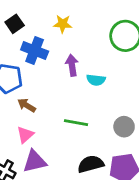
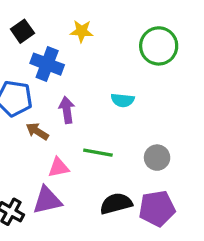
purple arrow: (72, 65) -> (67, 110), moved
pink triangle: (25, 135) -> (59, 167), moved, turned 30

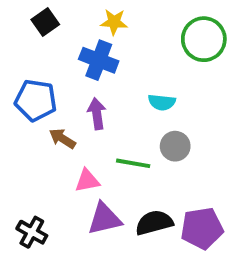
blue cross: (47, 64) -> (99, 60), moved
gray circle: (157, 158) -> (175, 146), moved
purple triangle: (47, 200) -> (104, 219), moved

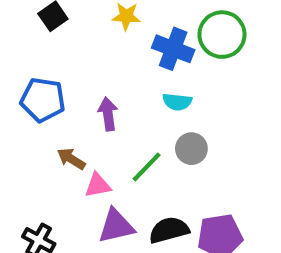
blue cross: (99, 60) -> (173, 49), moved
brown arrow: (62, 139) -> (71, 159), moved
green line: (133, 163) -> (147, 167), turned -56

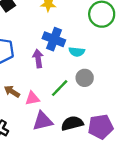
blue cross: (173, 49) -> (54, 39), moved
brown arrow: (71, 159) -> (12, 91), moved

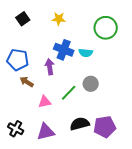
cyan semicircle: (77, 52) -> (86, 53), moved
brown arrow: (12, 91) -> (27, 82), moved
purple triangle: (43, 121) -> (46, 132), moved

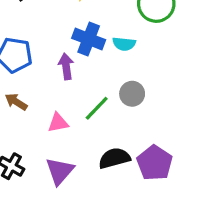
brown arrow: (27, 82) -> (16, 102), moved
purple pentagon: (105, 127) -> (155, 163), turned -30
purple triangle: (46, 132) -> (60, 171), turned -36

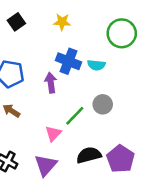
pink triangle: (58, 123) -> (53, 134), moved, turned -36

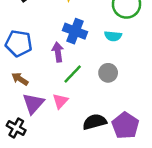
cyan semicircle: (96, 65) -> (113, 36), moved
green line: (75, 116) -> (73, 74), moved
purple triangle: (46, 165) -> (33, 103), moved

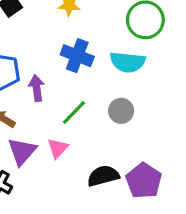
cyan semicircle: (113, 36) -> (128, 62), size x1.5
purple arrow: (58, 52) -> (37, 88), moved

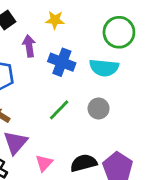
purple arrow: (37, 88) -> (29, 46), moved
pink triangle: (58, 148) -> (44, 163), moved

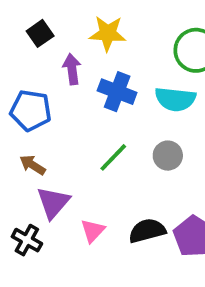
yellow star: (55, 20) -> (108, 33), size x1.4

